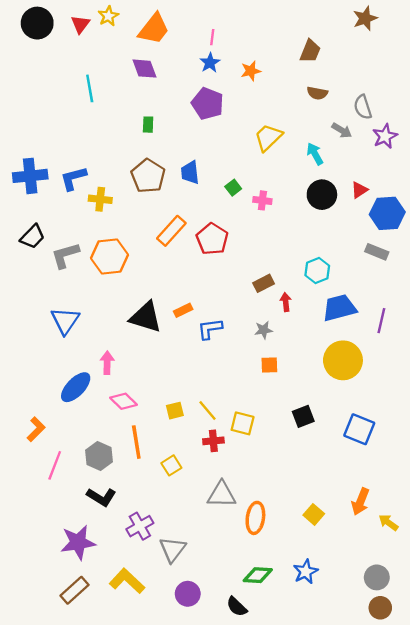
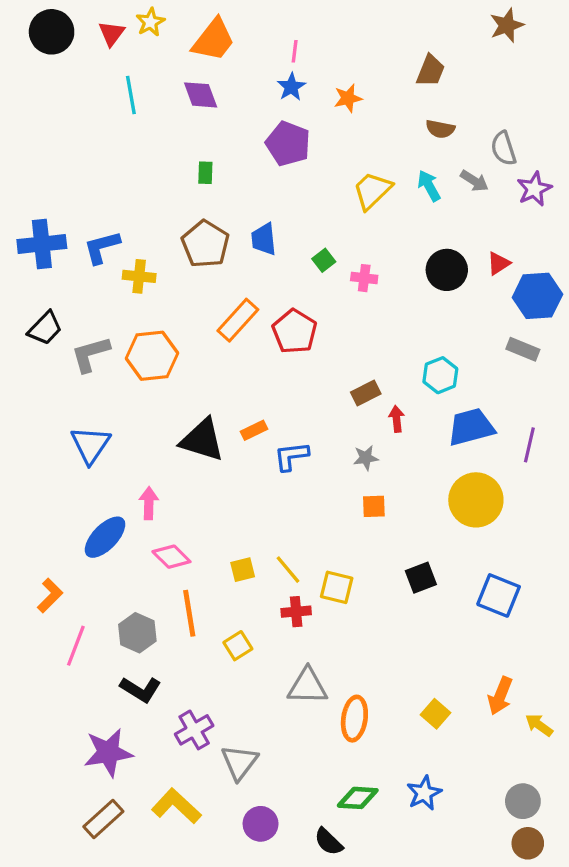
cyan line: (90, 88) -> (131, 95), moved
cyan arrow: (315, 154) -> (429, 186), moved

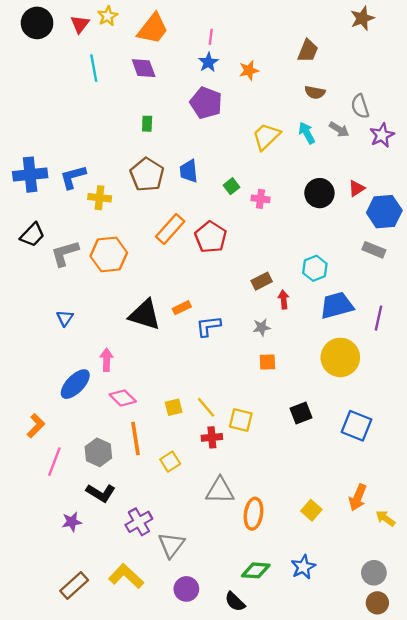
blue triangle: (90, 445) -> (65, 318), size x0.6
purple star: (108, 753) -> (72, 522), moved, size x0.6

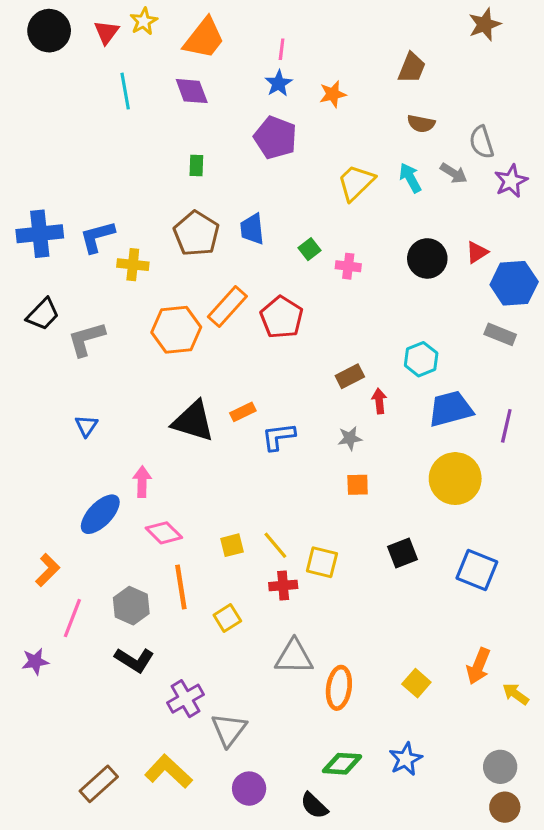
orange hexagon: (109, 254) -> (176, 330), moved
purple star: (72, 522) -> (35, 661), moved

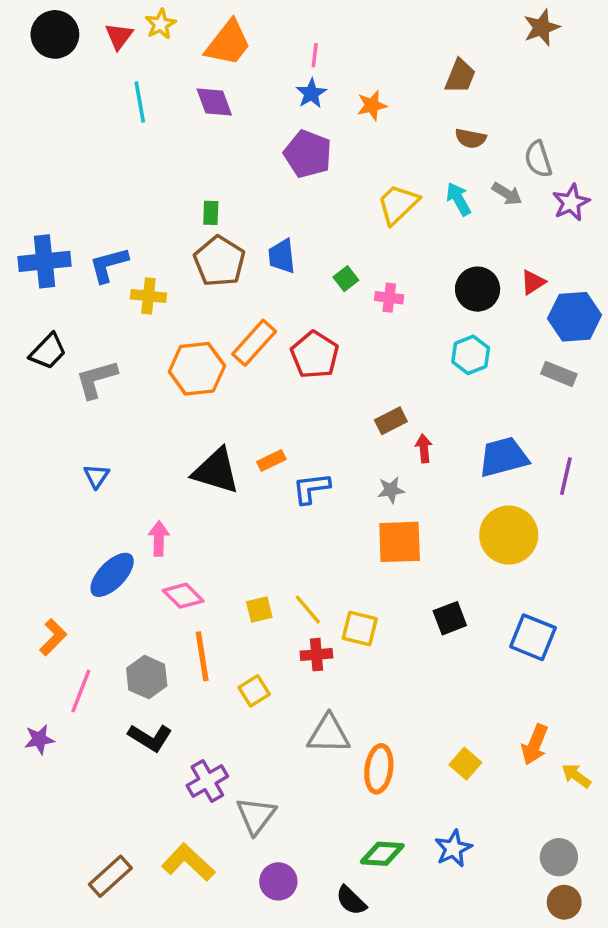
green rectangle: (196, 165) -> (211, 213), moved
cyan hexagon: (421, 359) -> (471, 355), moved
orange square: (358, 485) -> (400, 542), size x1.8

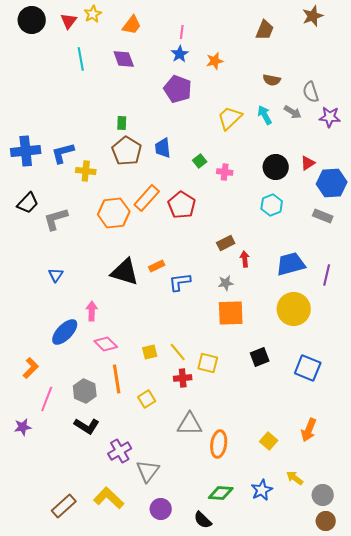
orange trapezoid: (228, 43) -> (132, 25), size x0.7
brown trapezoid: (460, 76) -> (265, 30), moved
purple star: (571, 202) -> (330, 117), turned 30
yellow arrow: (576, 776) -> (295, 478), moved

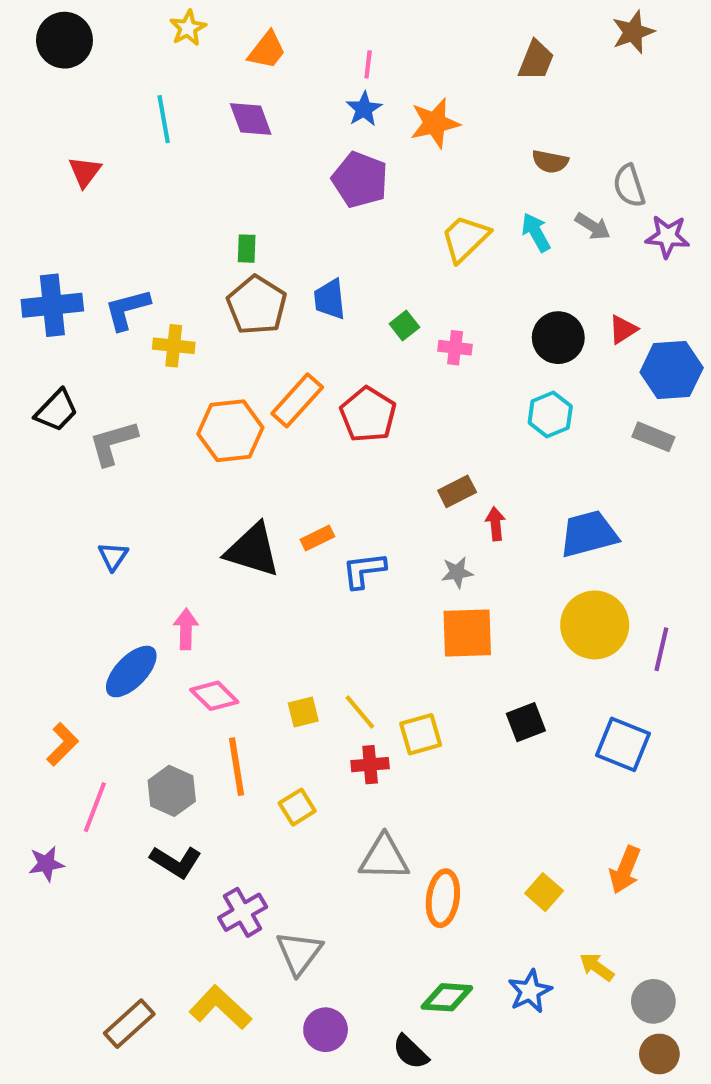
red triangle: (69, 21) -> (85, 172), moved
orange star: (215, 61) -> (435, 123), size x1.4
purple line: (327, 275) -> (661, 649), moved
yellow square: (208, 363) -> (421, 734), turned -30

